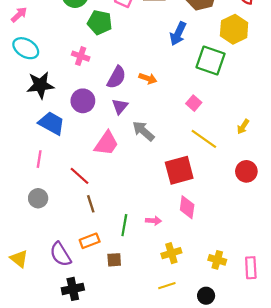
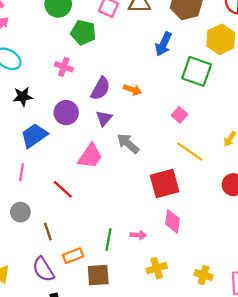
black star: (40, 85) -> (23, 97), size x0.7
blue trapezoid: (52, 123) -> (34, 135), turned -64
brown line: (91, 204) -> (48, 232), moved
brown square: (114, 260) -> (98, 275), size x1.5

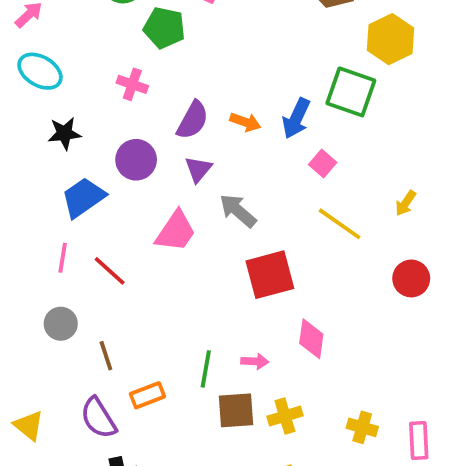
blue arrow: (163, 44) -> (296, 118), moved
red square: (165, 184) -> (270, 275), moved
red line: (63, 189) -> (110, 271), moved
brown square: (98, 275) -> (236, 410), moved

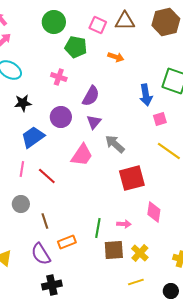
blue arrow: (296, 118) -> (146, 95), turned -35
orange arrow: (245, 122) -> (116, 57), moved
pink square: (323, 164) -> (160, 119), turned 32
yellow cross: (285, 416) -> (140, 253), turned -30

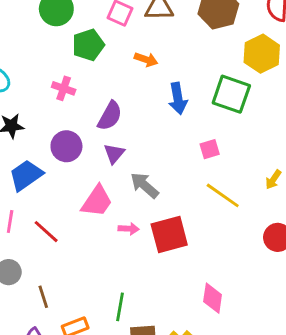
green pentagon: (76, 47) -> (88, 45), turned -30
blue arrow: (146, 95) -> (178, 99), moved
pink diamond: (154, 212) -> (213, 298), moved
pink arrow: (124, 224) -> (129, 229), moved

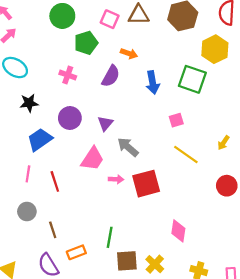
purple semicircle: (110, 116) -> (111, 76), moved
red line: (46, 232) -> (55, 181), turned 30

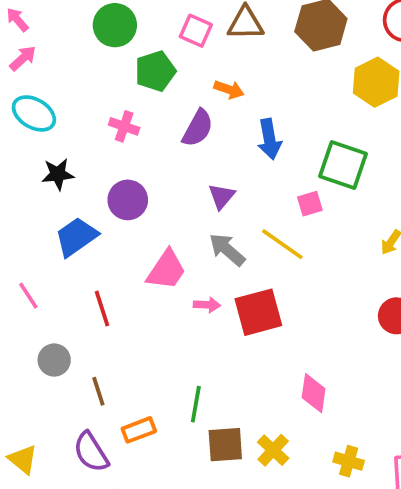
green square: (192, 79) -> (343, 165), moved
purple triangle: (105, 123) -> (222, 196), moved
yellow line: (186, 155) -> (282, 244), moved
pink line: (28, 174) -> (28, 296), moved, turned -42

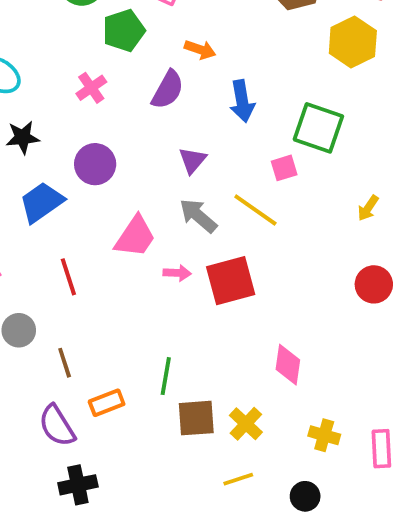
pink cross: (124, 126) -> (91, 88), turned 36

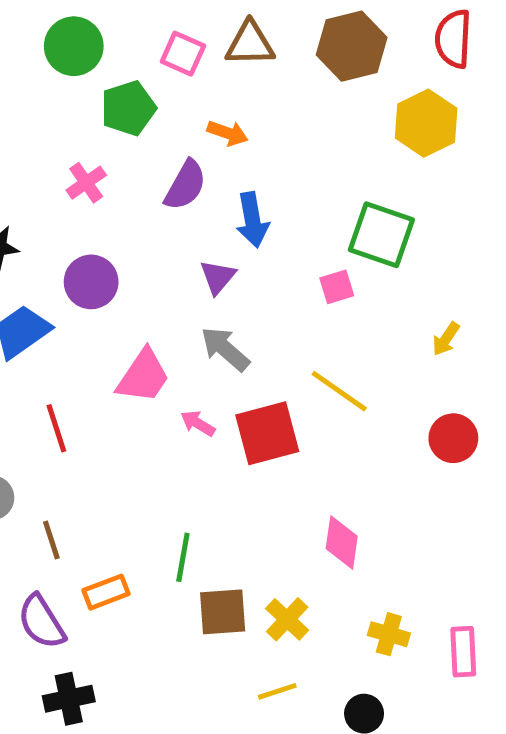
blue arrow: (242, 101) -> (252, 220), moved
yellow line: (255, 210) -> (339, 391), moved
pink arrow: (177, 273) -> (198, 423), turned -152

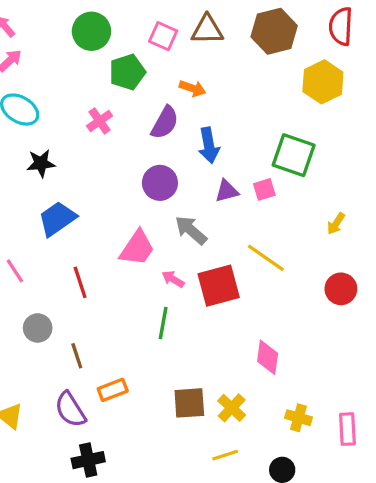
purple triangle: (218, 277) -> (227, 191), moved, turned 35
purple circle: (91, 282) -> (160, 183), moved
green line: (183, 557) -> (163, 323), moved

